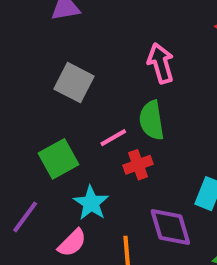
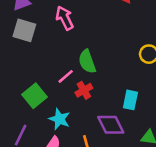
pink arrow: (161, 63) -> (65, 18), moved
gray square: (74, 83) -> (24, 30), moved

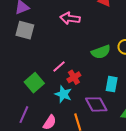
pink arrow: (65, 18) -> (70, 18), moved, turned -54
green semicircle: (87, 61) -> (101, 52), moved, turned -90
cyan star: (59, 119) -> (63, 94), moved

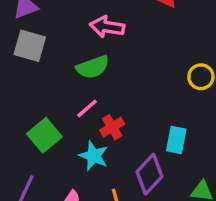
green semicircle: (101, 52) -> (93, 67), moved
purple diamond: (96, 104) -> (150, 174), turned 70

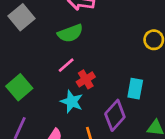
gray square: (30, 46) -> (22, 17), turned 35
green square: (44, 135) -> (19, 87), moved

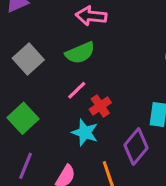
gray square: (22, 17) -> (28, 59), moved

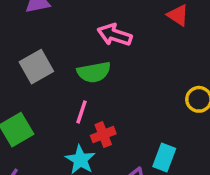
pink line: (77, 90) -> (81, 112), turned -40

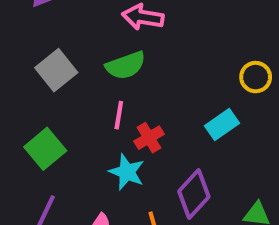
cyan rectangle: (164, 158) -> (222, 124), moved, turned 44

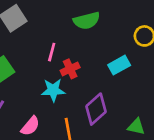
green semicircle: (126, 65) -> (87, 21), moved
cyan star: (127, 172) -> (53, 90), turned -30

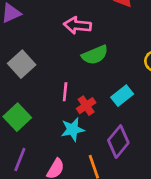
cyan rectangle: (119, 65) -> (122, 96), moved

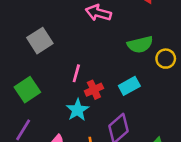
green semicircle: (95, 55) -> (140, 45), moved
cyan star: (73, 129) -> (77, 110), turned -30

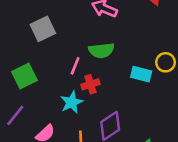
green semicircle: (140, 45) -> (101, 50), moved
cyan rectangle: (129, 86) -> (141, 74), moved, turned 36

